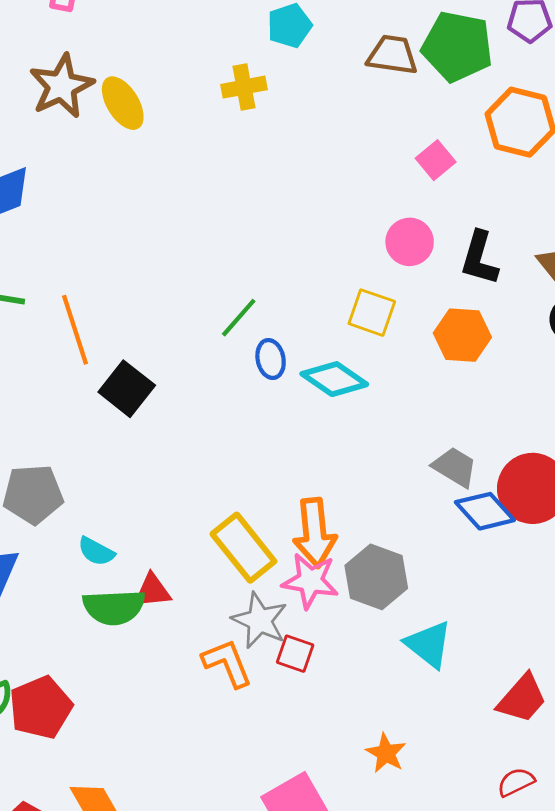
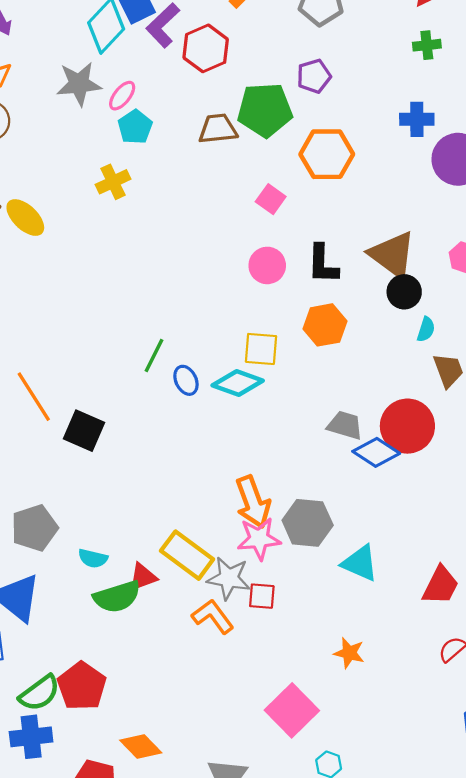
yellow square: (372, 313) -> (261, 349), moved
yellow rectangle: (243, 548) -> (187, 555), moved

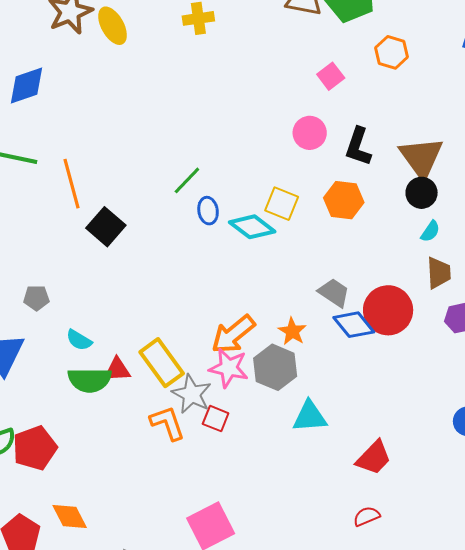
orange hexagon: (327, 154) -> (392, 52), size x0.7
orange arrow: (253, 502) -> (233, 334), turned 54
gray pentagon: (34, 528) -> (36, 298), size x0.6
cyan triangle: (360, 563) -> (310, 417), turned -45
orange star: (349, 653) -> (292, 331), moved

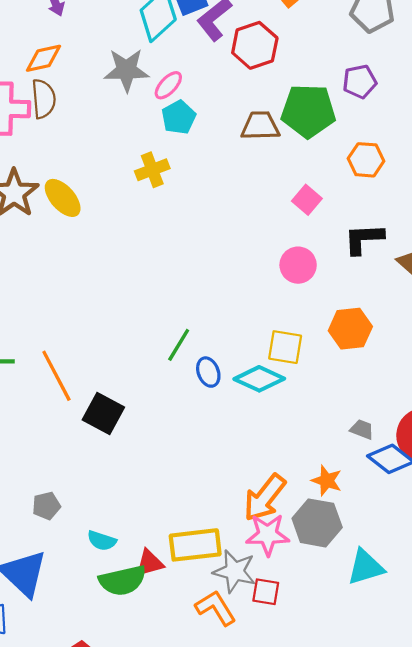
black L-shape: (358, 147) -> (364, 239), moved, turned 81
gray trapezoid: (334, 293) -> (362, 429), size x0.7
yellow rectangle: (162, 363) -> (195, 545), turned -48

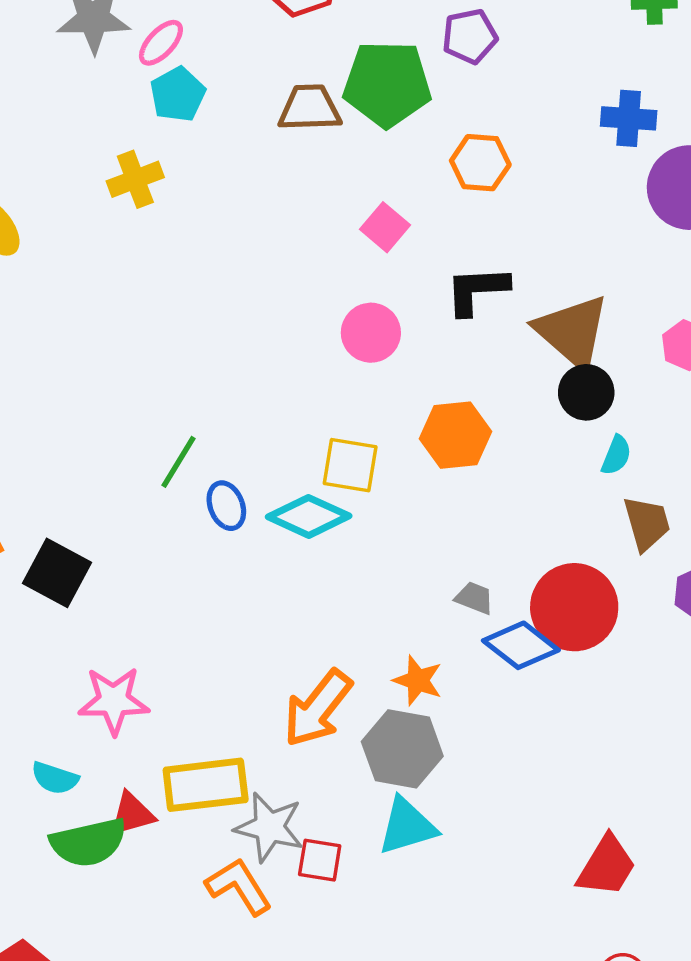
pink star: (268, 535) -> (114, 701), moved
cyan triangle: (366, 567) -> (407, 826), moved

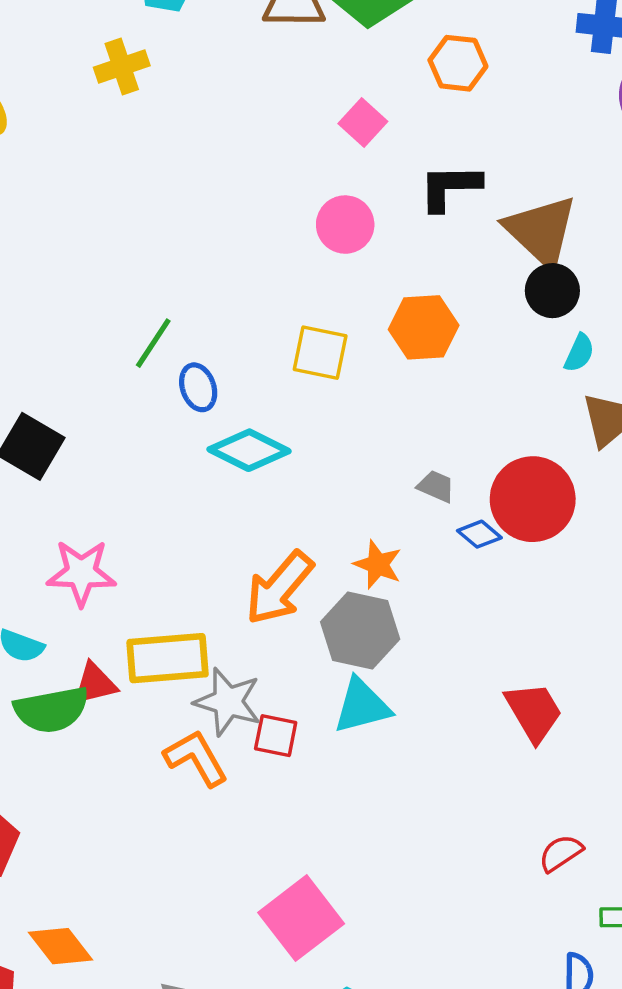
cyan diamond: (309, 516) -> (249, 450), moved
blue diamond: (521, 645) -> (479, 534), size x0.6
red trapezoid: (607, 866) -> (534, 712), moved, turned -64

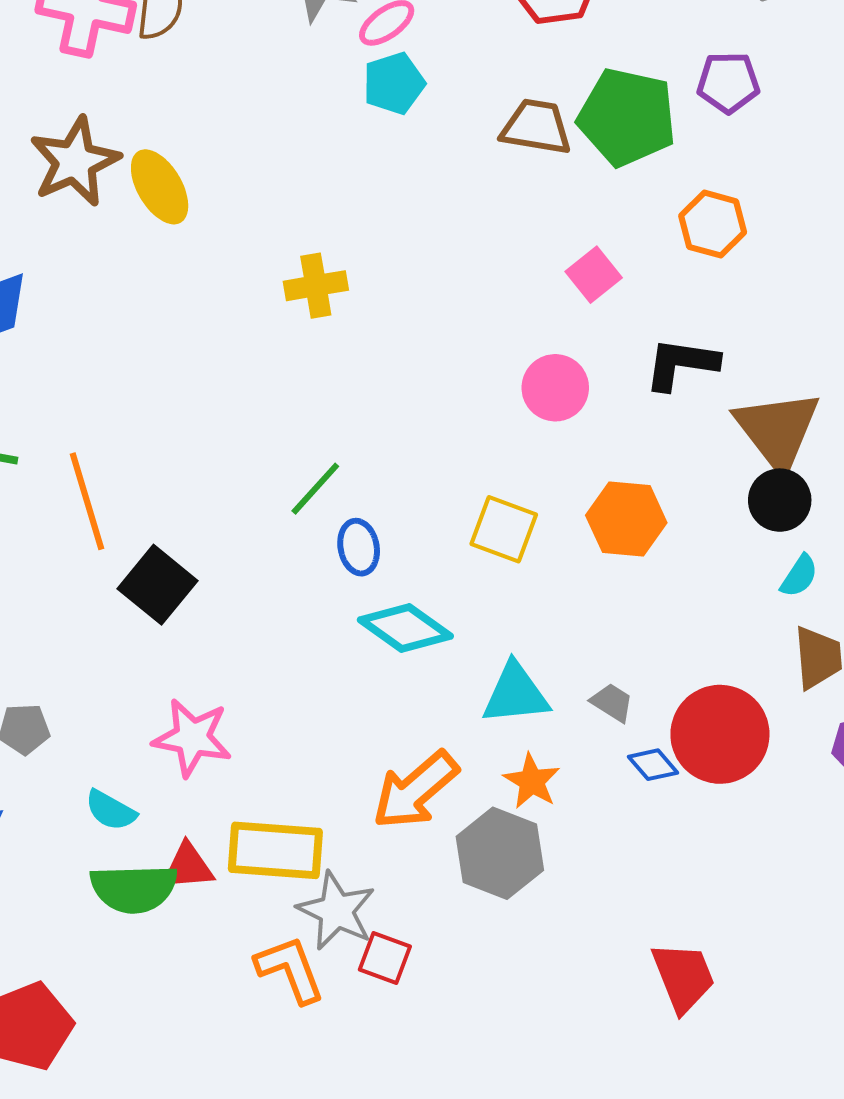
yellow cross: (122, 66) -> (316, 286), moved
cyan triangle: (362, 706) -> (516, 694), moved

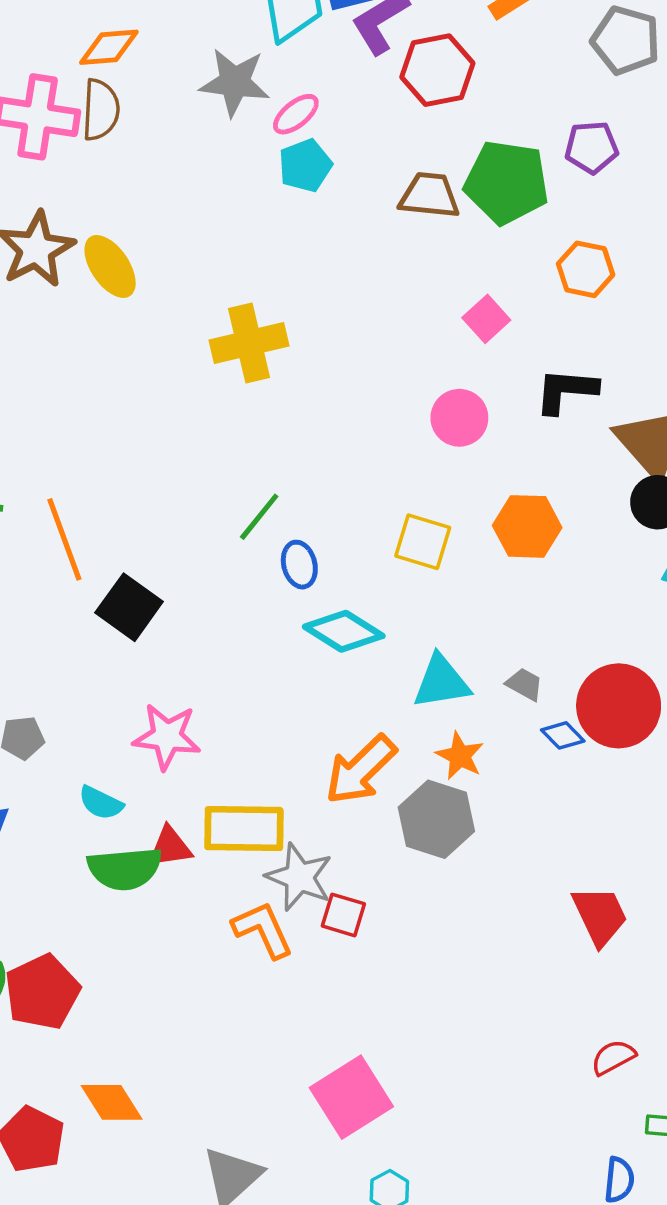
yellow cross: (316, 286) -> (249, 343), size x1.4

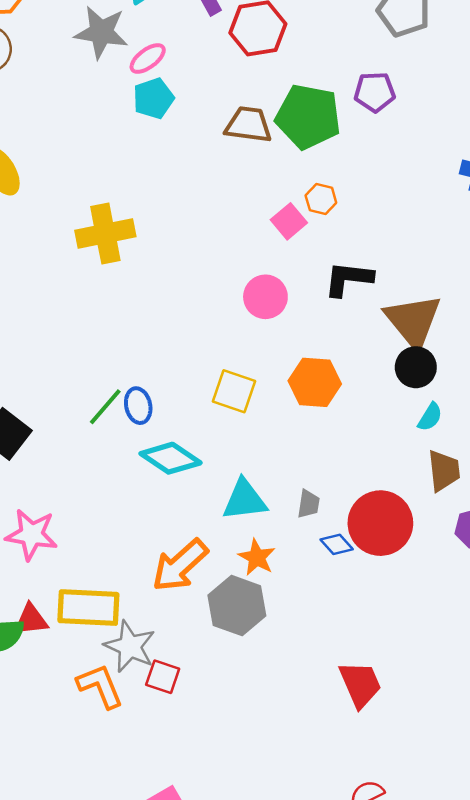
orange hexagon: (586, 269) -> (321, 199), moved, size x0.7
green line: (259, 517) -> (105, 407), moved
gray trapezoid: (525, 684) -> (308, 504), turned 68

